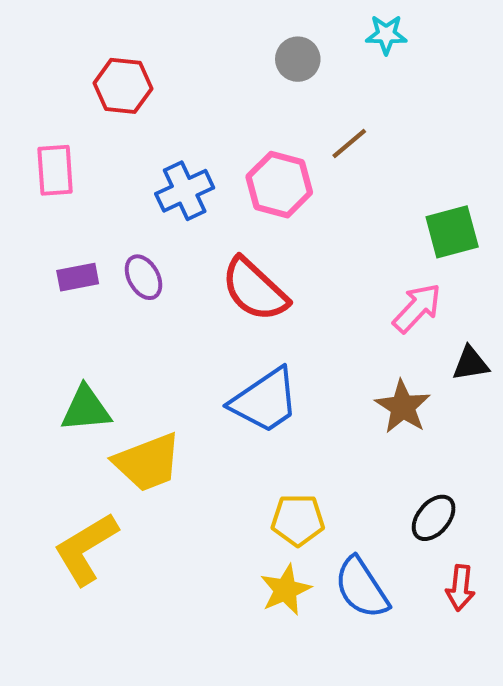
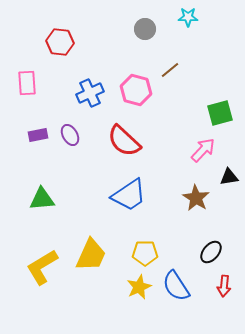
yellow trapezoid: (148, 462) -> (91, 255), moved, turned -45

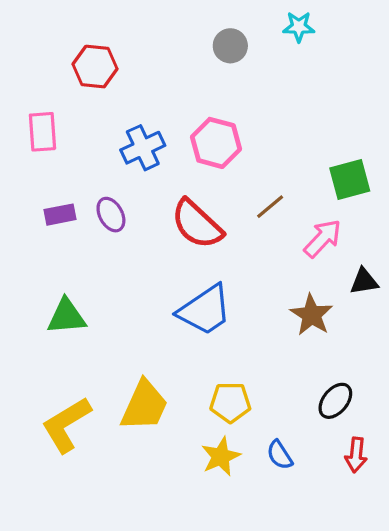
brown line: (170, 70) -> (270, 207), moved
blue semicircle: (176, 286) -> (280, 455), size x0.6

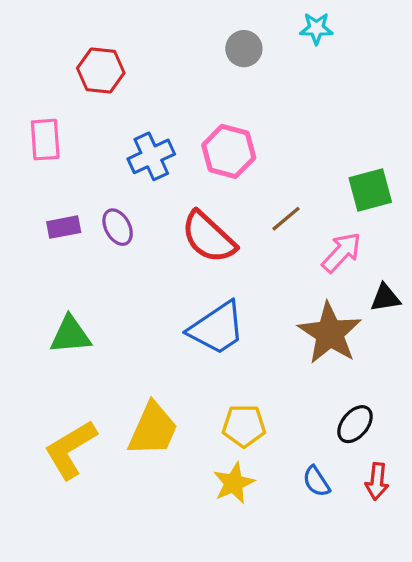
brown star: (311, 315) -> (330, 333), size x1.4
blue semicircle: (280, 455) -> (316, 481), moved

